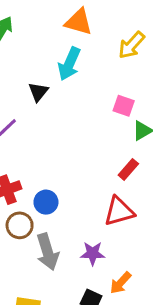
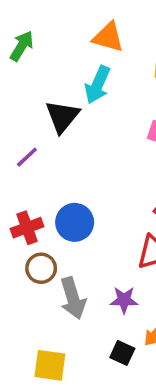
black triangle: (38, 92) -> (62, 116), size x1.5
blue circle: (46, 202) -> (75, 222), moved, size x1.4

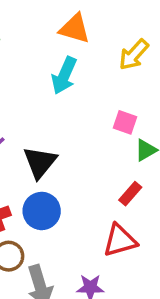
black triangle: (62, 116) -> (40, 162), moved

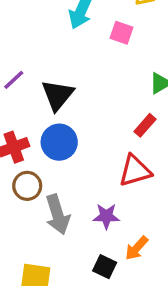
pink square: (125, 122) -> (121, 33), moved

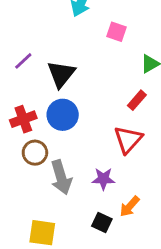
pink square: (121, 33) -> (116, 32), moved
red triangle: (135, 171) -> (128, 140), turned -32

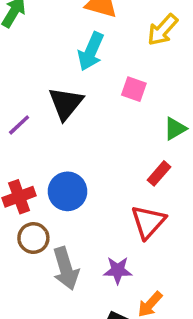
black triangle: (61, 74) -> (66, 103), moved

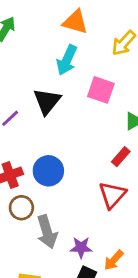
pink square: (134, 89) -> (101, 90), size x1.4
purple star: (118, 270) -> (81, 247), moved

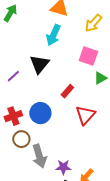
pink square: (101, 90) -> (88, 56), moved
red rectangle: (121, 157) -> (67, 91), moved
red triangle: (112, 195) -> (85, 115), moved

